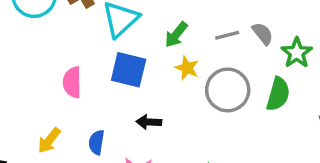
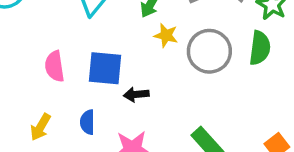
blue square: (129, 70) -> (105, 68), moved

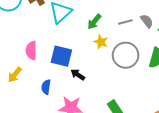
black arrow: (136, 94) -> (78, 75), turned 32
yellow arrow: (40, 127) -> (15, 75), moved

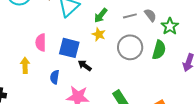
yellow star: (101, 42) -> (99, 34), moved
yellow arrow: (15, 75) -> (25, 65), turned 140

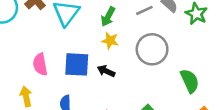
green semicircle: (159, 50) -> (190, 81), moved, turned -30
black arrow: (85, 66) -> (106, 71), moved

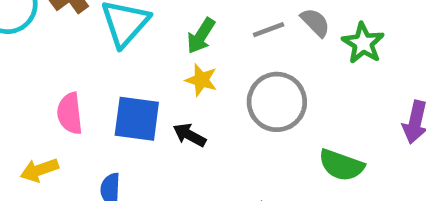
green semicircle: (190, 81) -> (341, 165), turned 130
yellow arrow: (26, 96) -> (39, 170), turned -102

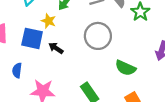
yellow star: (201, 80) -> (48, 21), moved

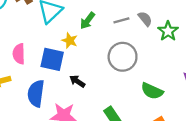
black arrow: (56, 48) -> (77, 81), moved
blue semicircle: (17, 70) -> (36, 93), size x1.6

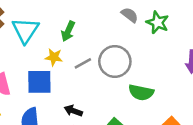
gray line: (121, 20) -> (83, 63), moved
black arrow: (77, 81) -> (73, 111), moved
green semicircle: (152, 91) -> (141, 92), moved

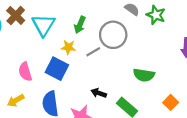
gray circle: (115, 61) -> (113, 35), moved
blue square: (39, 82) -> (57, 69), turned 30
black arrow: (73, 111) -> (99, 93), moved

